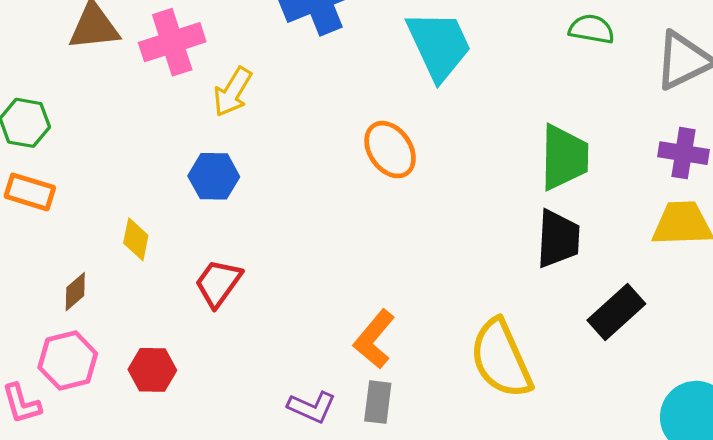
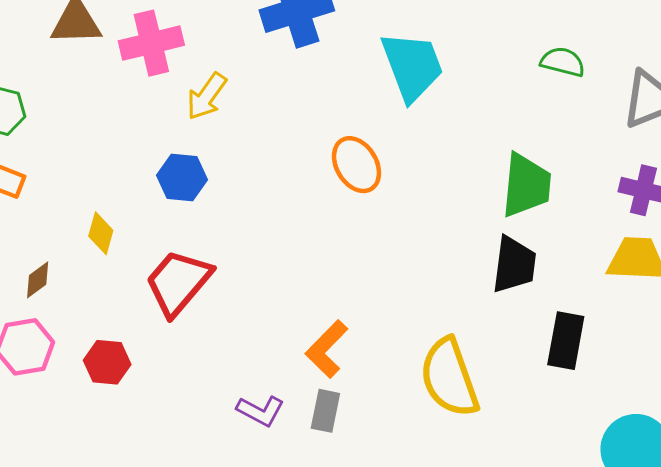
red trapezoid: (218, 283) -> (178, 282), size x1.4
black rectangle: (616, 312) -> (566, 341), turned -42

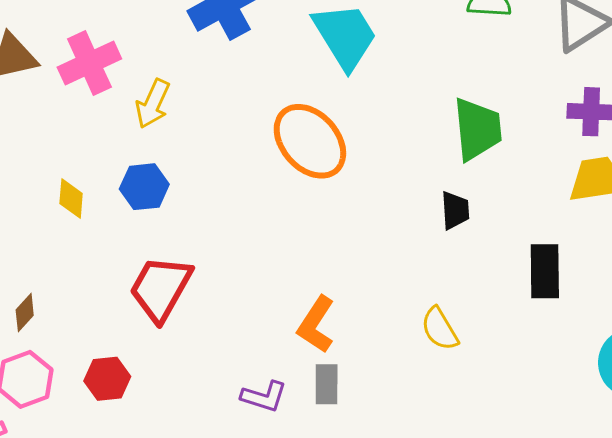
orange ellipse: (356, 165) -> (310, 141), size x1.4
yellow diamond: (101, 233) -> (71, 199), moved
black trapezoid: (514, 265) -> (455, 210), moved, size x0.7
yellow semicircle: (449, 378) -> (440, 329), size x0.6

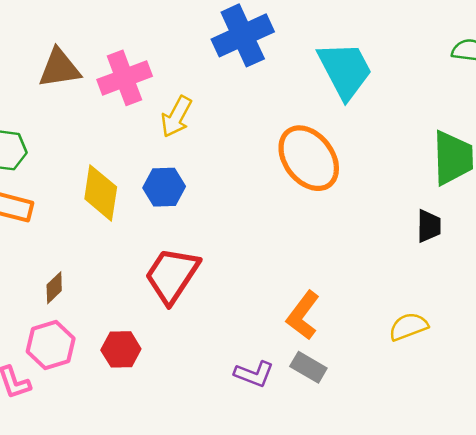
yellow diamond: (71, 199) -> (101, 193), size x1.6
yellow semicircle: (440, 329) -> (408, 327), turned 96
gray rectangle: (327, 384) -> (308, 367), turned -64

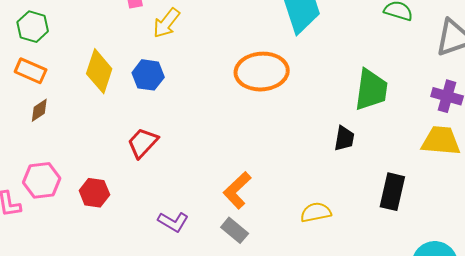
orange ellipse: (309, 158) -> (262, 72), turned -66
red trapezoid: (172, 275) -> (143, 143), size x0.7
brown diamond: (54, 288) -> (39, 110), moved
purple L-shape: (254, 374) -> (173, 222), moved

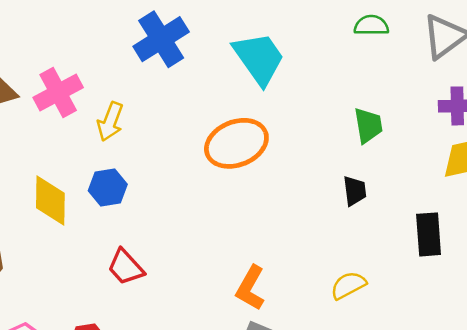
green trapezoid: (371, 90) -> (368, 125), size x0.7
red trapezoid: (143, 143) -> (126, 267), turned -68

